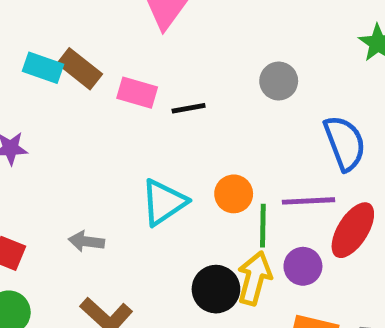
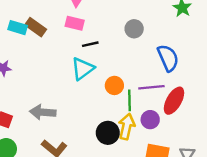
pink rectangle: (137, 93) -> (75, 23), moved
cyan triangle: (164, 202) -> (83, 69), moved
gray arrow: (86, 241) -> (43, 112), size x1.5

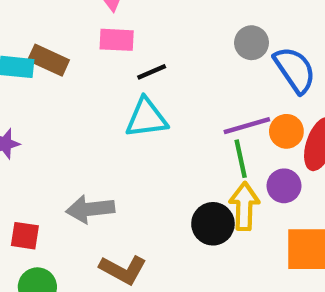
gray circle: (134, 29) -> (252, 43), moved
cyan triangle: (83, 69) -> (146, 118), turned 40
orange circle: (114, 85) -> (286, 131), moved
purple line: (151, 87) -> (247, 126), moved

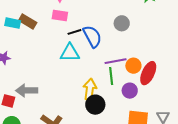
blue semicircle: (295, 70) -> (92, 36), moved
yellow arrow: (244, 206) -> (90, 89), moved
gray arrow: (90, 209) -> (27, 90), moved

